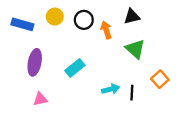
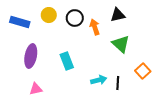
cyan rectangle: (75, 68) -> (67, 61), turned -72

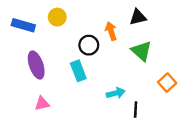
black circle: (75, 18) -> (89, 45), moved
purple ellipse: (31, 56) -> (36, 65), turned -30
black line: (118, 83) -> (136, 109), moved

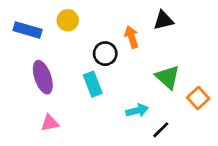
green triangle: (141, 51) -> (168, 77), moved
black line: (136, 109) -> (161, 130), turned 42

